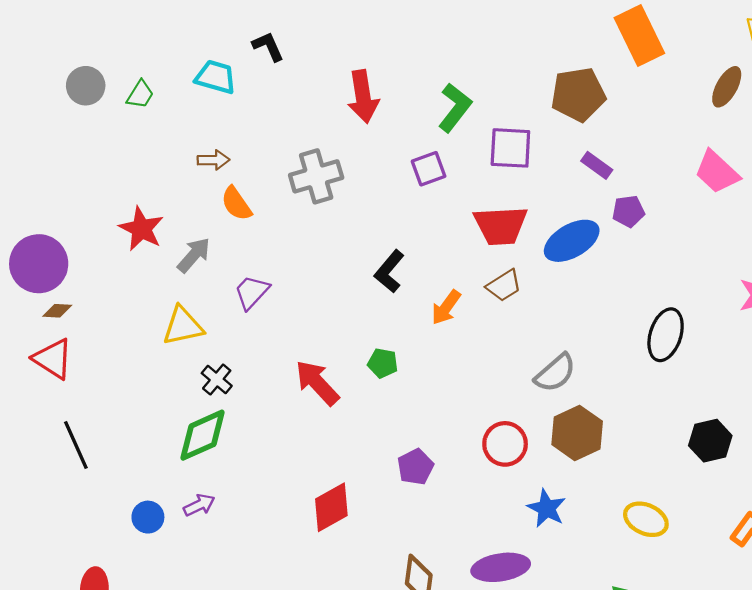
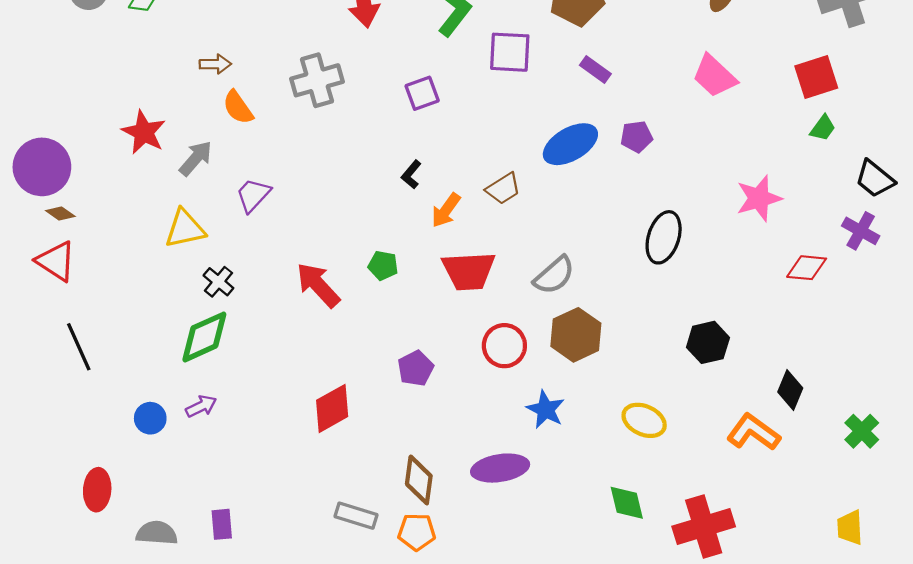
purple square: (429, 169) -> (422, 93), moved
purple pentagon: (628, 211) -> (637, 137), moved
red trapezoid: (501, 225) -> (469, 271), moved
black L-shape: (389, 271) -> (411, 175), moved, size x0.7
brown diamond: (57, 311) -> (60, 214), turned 32

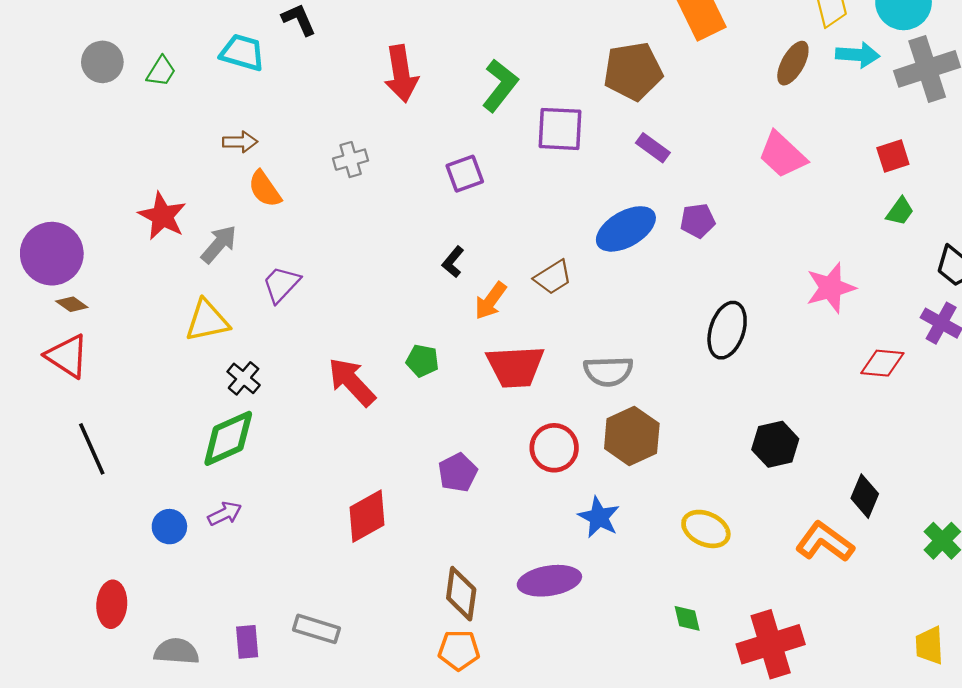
red square: (816, 77) -> (893, 156), size x0.7
gray cross: (317, 80) -> (351, 160), size x0.6
gray semicircle: (554, 275) -> (608, 371), turned 39
green diamond: (627, 503) -> (687, 618), size x0.7
gray rectangle: (356, 516) -> (316, 629), moved

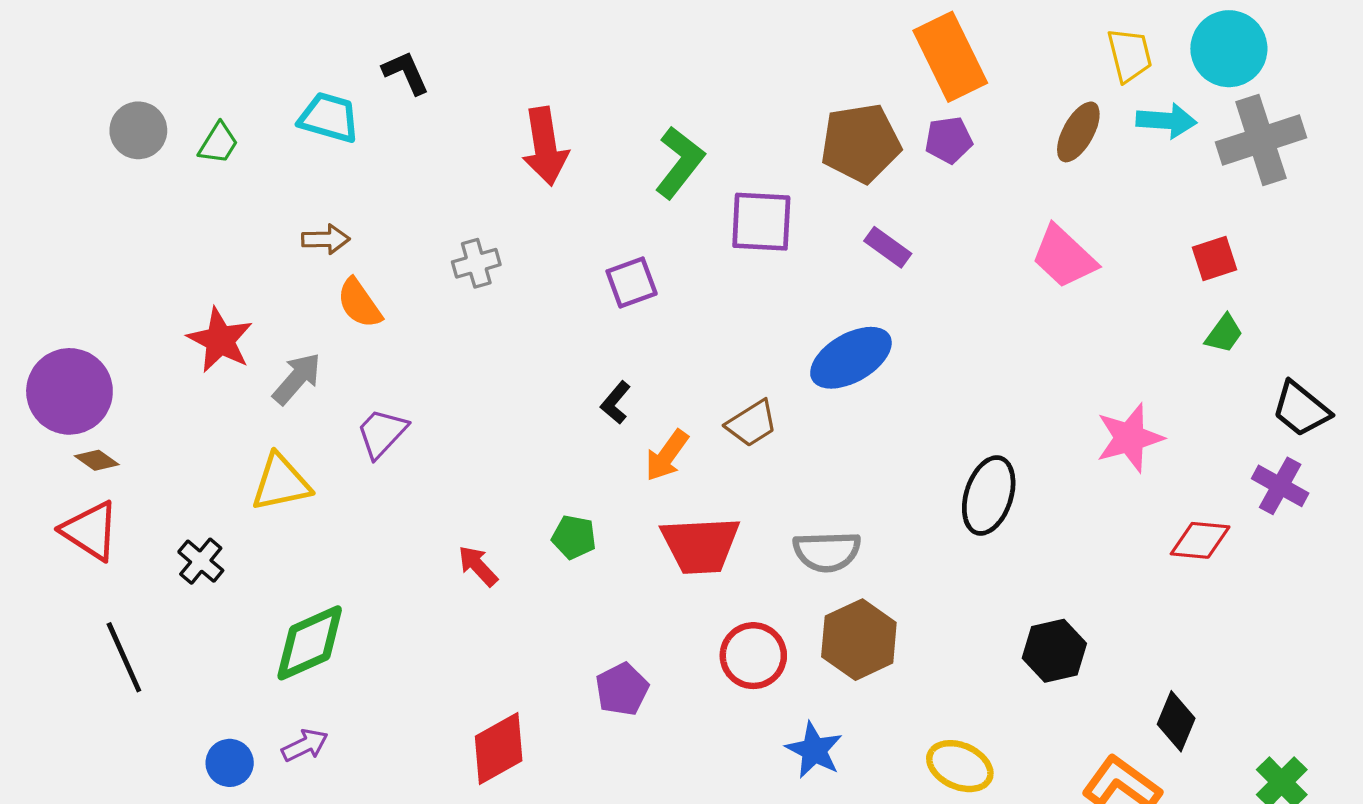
purple pentagon: (698, 221) -> (949, 140), moved
black cross: (244, 378) -> (201, 561), moved
red arrow: (352, 382) -> (478, 566), size x0.6

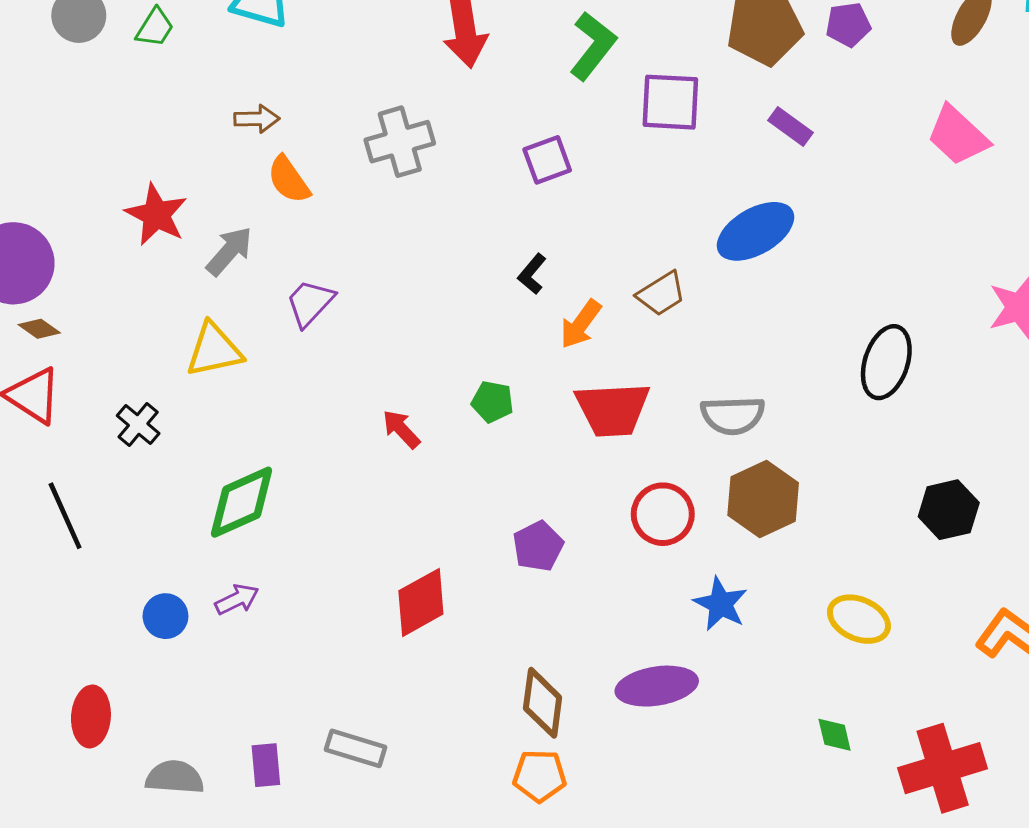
gray cross: (476, 263) -> (400, 142), size x1.5

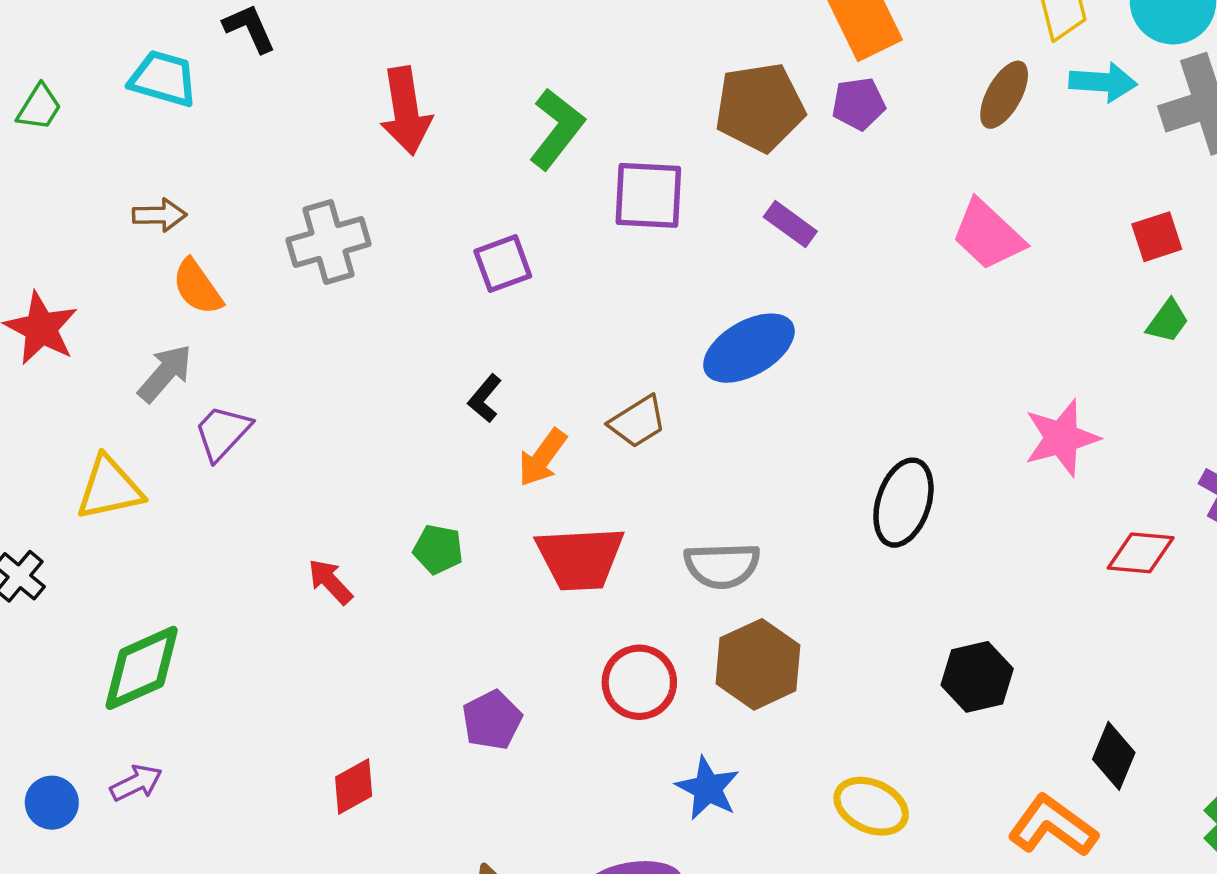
gray arrow: (229, 251) -> (165, 373), moved
red diamond: (421, 602) -> (354, 786), size x0.7

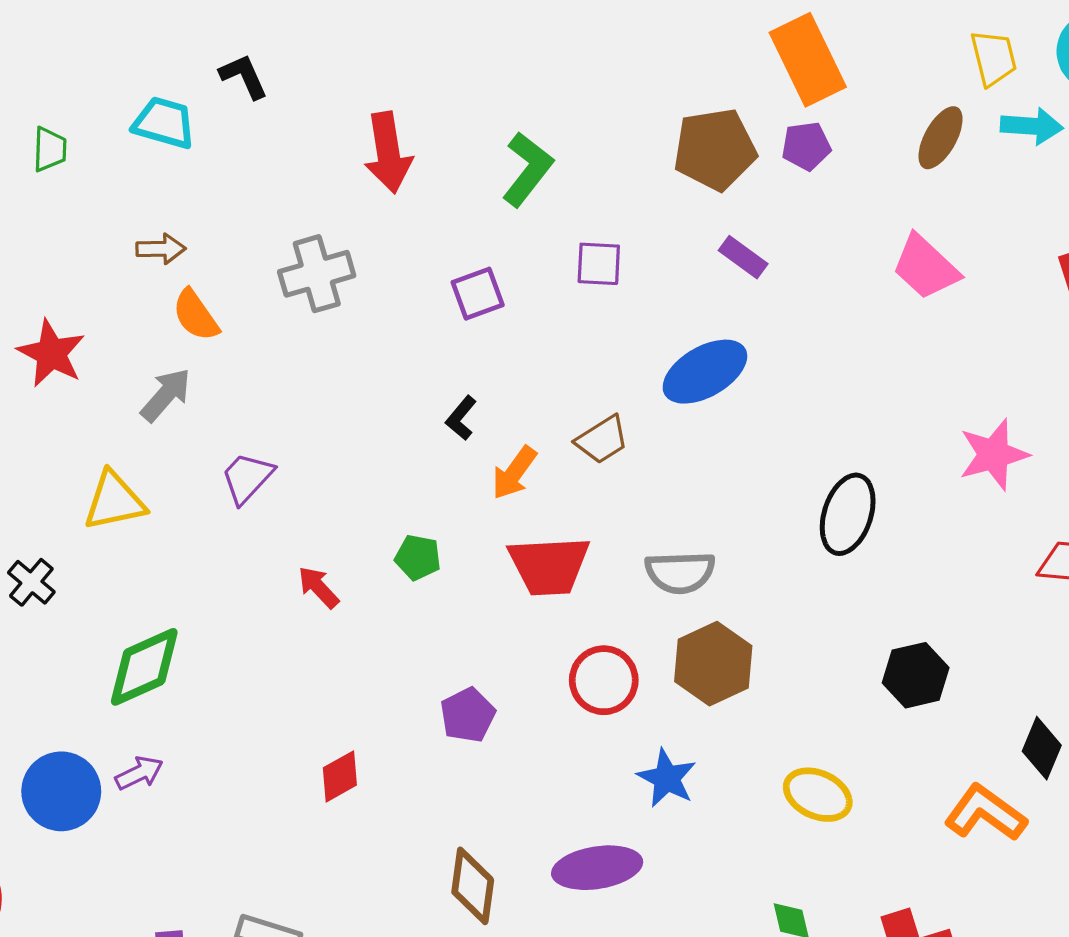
green trapezoid: (39, 107) -> (50, 149), turned -30
purple square: (648, 195) -> (599, 264), moved, size x0.7
purple trapezoid: (222, 433) -> (247, 478), moved
blue circle: (52, 803) -> (61, 791), size x1.6

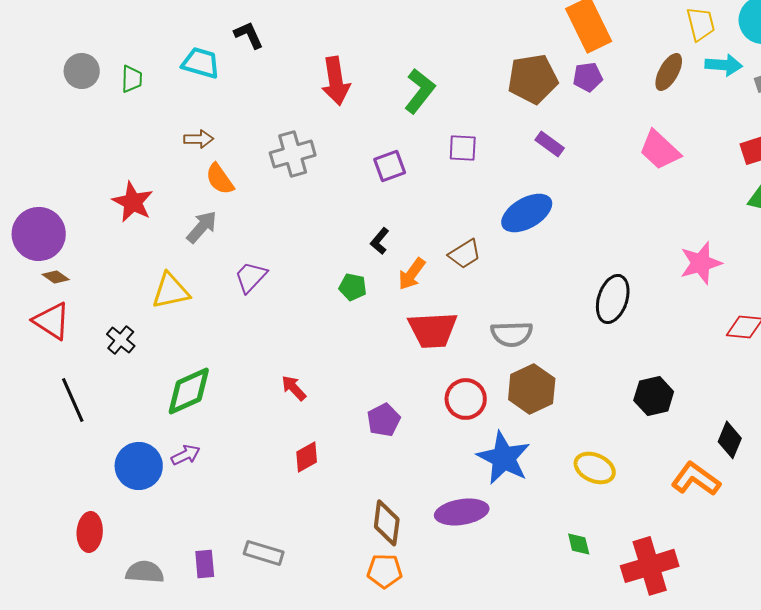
green pentagon: (418, 557) -> (353, 287), moved
red arrow: (318, 587) -> (294, 388), moved
blue star: (667, 778) -> (504, 458), size x1.5

